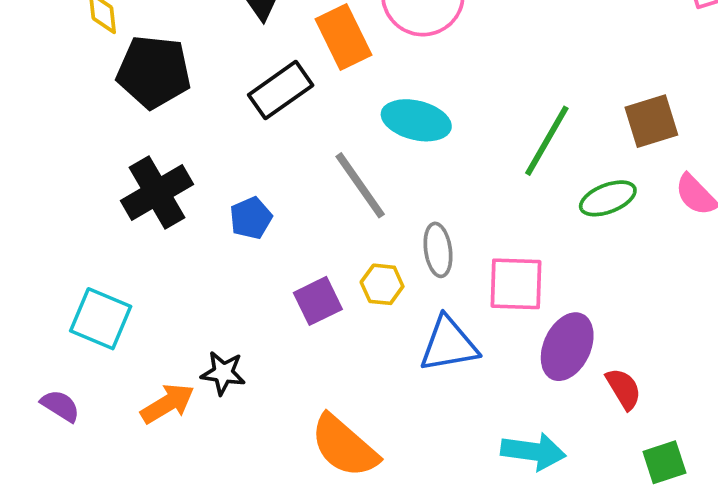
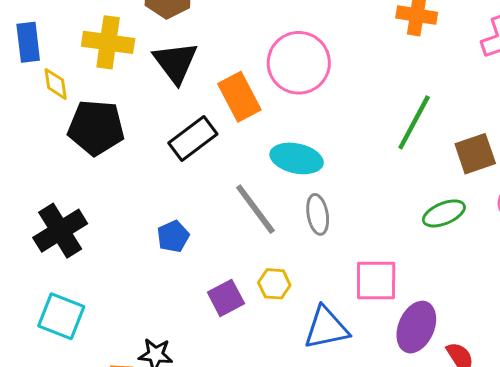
green line: (547, 141) -> (414, 122), moved
black cross: (157, 192) -> (60, 231), moved
gray ellipse: (438, 250) -> (318, 214), moved

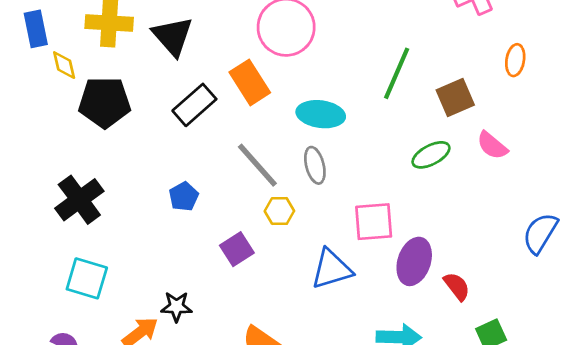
orange rectangle: (239, 97) -> (250, 82), moved
cyan ellipse: (297, 158) -> (321, 114), moved
yellow hexagon: (274, 284) -> (279, 211), moved

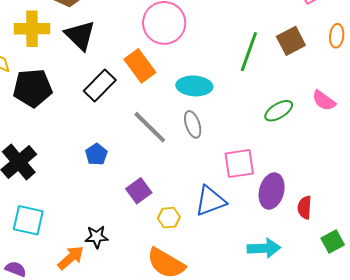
brown square: (455, 98) -> (291, 41), moved
yellow hexagon: (279, 211) -> (169, 218), moved
red semicircle: (457, 286) -> (305, 207), turned -135

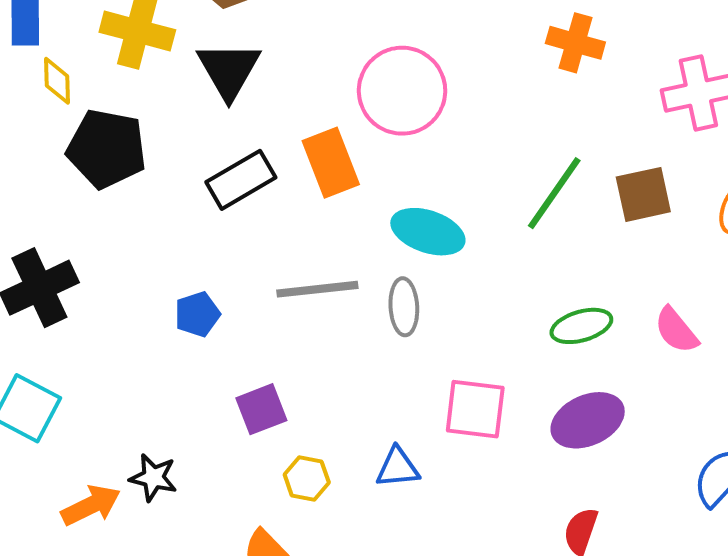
gray line: (150, 127) -> (317, 289), turned -66
purple ellipse: (272, 191) -> (588, 420), moved, turned 36
blue triangle: (210, 201) -> (398, 468), size x0.7

